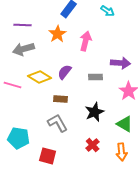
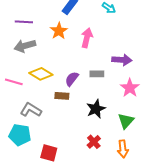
purple semicircle: (65, 72) -> (72, 79), moved
gray L-shape: (58, 123) -> (31, 110), moved, turned -30
green triangle: (125, 124) -> (126, 121), turned 42

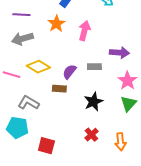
green triangle: (126, 121) -> (128, 104), moved

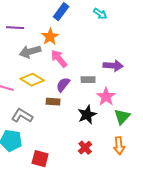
pink arrow: (84, 31) -> (59, 59), moved, turned -54
gray arrow: (22, 39) -> (30, 52), moved
pink star: (127, 81) -> (106, 97), moved
orange arrow: (120, 142) -> (119, 146), moved

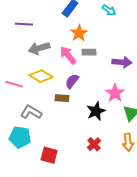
orange star: (50, 37) -> (79, 33), moved
gray rectangle: (88, 80) -> (89, 52), moved

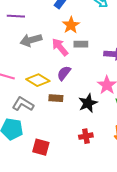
yellow diamond: (41, 76) -> (38, 80), moved
brown rectangle: (62, 98) -> (56, 98), moved
red cross: (94, 144) -> (86, 136), turned 32

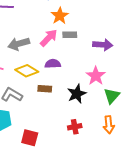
gray arrow: (31, 40) -> (19, 44), moved
pink arrow: (60, 47) -> (49, 38), turned 84
purple semicircle: (64, 73) -> (53, 64), turned 49

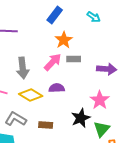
gray arrow: (19, 44) -> (23, 68), turned -80
brown rectangle: (45, 89) -> (46, 125), moved
green triangle: (112, 96) -> (102, 129), moved

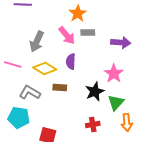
pink arrow: (53, 62) -> (67, 35), turned 96
gray arrow: (23, 68) -> (37, 41), turned 30
purple semicircle: (57, 88) -> (71, 61), turned -84
brown rectangle: (46, 125) -> (60, 87), moved

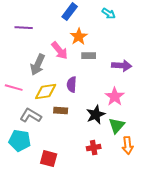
pink arrow: (67, 35) -> (60, 51), moved
yellow diamond: (45, 68) -> (46, 92), turned -40

